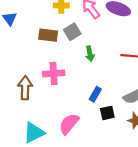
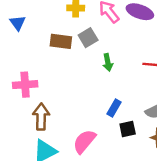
pink cross: (54, 73) -> (25, 85), moved
brown arrow: (25, 88) -> (41, 117), moved

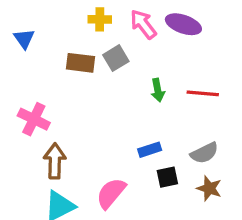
green arrow: (108, 62) -> (158, 90), moved
pink cross: (25, 85) -> (34, 119), turned 30
blue rectangle: (114, 108) -> (150, 150), turned 42

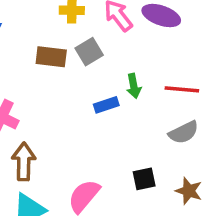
blue rectangle: (150, 150) -> (106, 105), moved
gray semicircle: (204, 153) -> (184, 132), moved

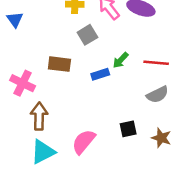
brown rectangle: (51, 57) -> (59, 64), moved
green arrow: (134, 86) -> (121, 60), turned 54

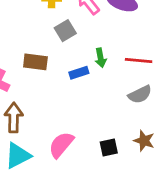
green arrow: (121, 60) -> (101, 58), turned -54
black square: (128, 129) -> (109, 147), moved

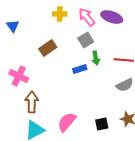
gray square: (65, 31) -> (86, 40), moved
brown rectangle: (35, 62) -> (48, 48), moved, turned -42

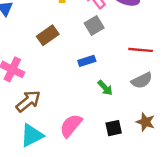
green arrow: (96, 58) -> (105, 88), moved, turned -32
brown arrow: (32, 102) -> (28, 101), turned 50

